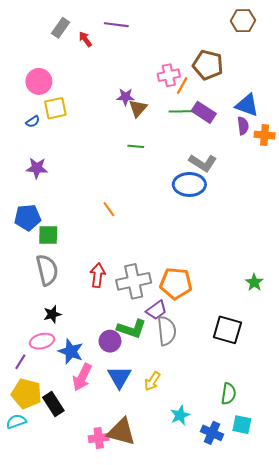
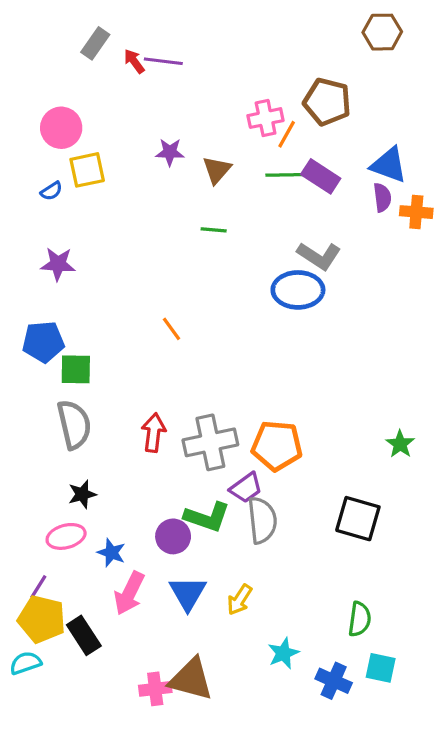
purple line: (116, 25) -> (163, 61), moved
purple star: (125, 97) -> (170, 152), moved
blue star: (71, 351) -> (111, 553), size x0.7
purple line: (20, 362) -> (38, 587), moved

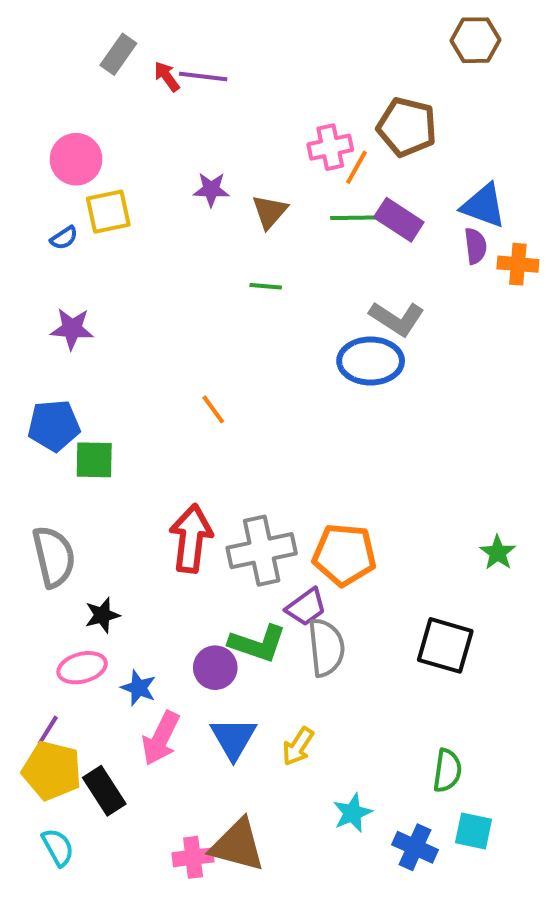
gray semicircle: (74, 425) -> (54, 557), moved
red arrow: (154, 433) -> (191, 539), size x1.4
cyan semicircle: (25, 663) -> (58, 847), moved, turned 80

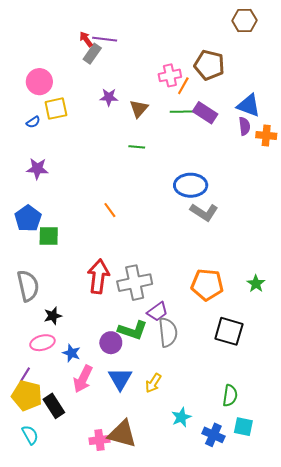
gray rectangle: (118, 54) -> (92, 54), moved
gray L-shape: (397, 319) -> (204, 212), moved
blue pentagon: (54, 426) -> (28, 218), turned -30
orange pentagon: (344, 555) -> (207, 285), moved

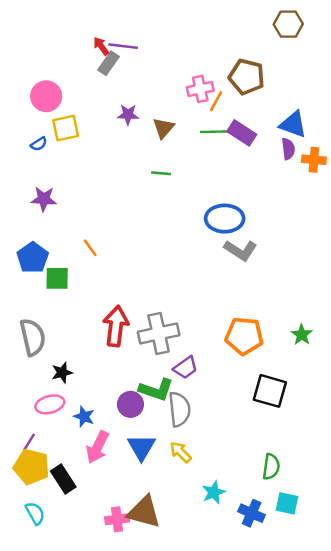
orange line: (110, 210) -> (90, 248), moved
gray semicircle: (168, 332) -> (179, 409), moved
yellow arrow: (153, 383) -> (181, 452), turned 102

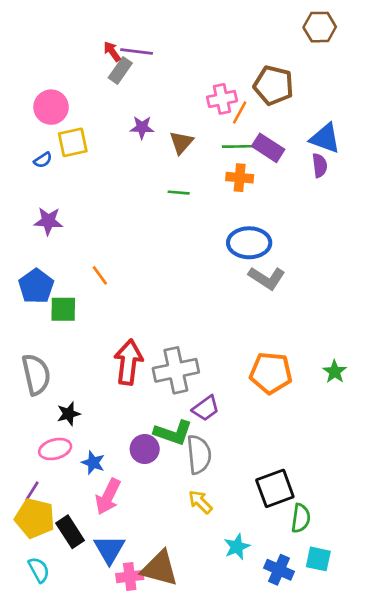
orange cross: (314, 160) -> (240, 178), moved
black square: (270, 391) -> (275, 488), moved, turned -36
blue triangle: (141, 447) -> (109, 549), moved

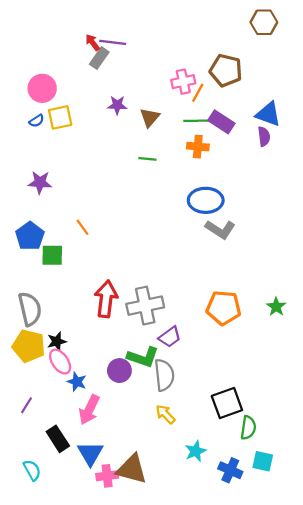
blue semicircle: (43, 160) -> (37, 121), moved
pink ellipse: (55, 449) -> (60, 362), moved, turned 70
yellow pentagon: (35, 518) -> (29, 346), moved

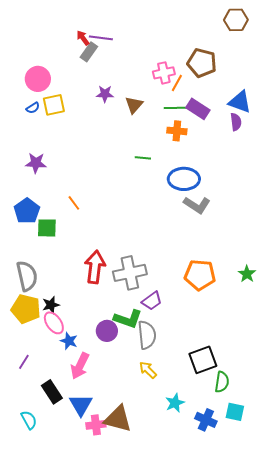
green line: (147, 159) -> (143, 158), moved

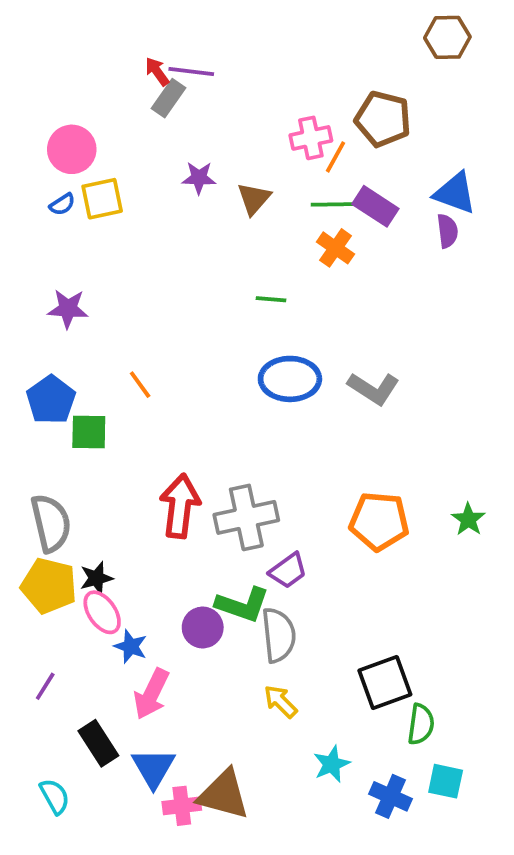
orange cross: (177, 131) -> (335, 248), turned 30
blue ellipse: (184, 179) -> (290, 379), moved

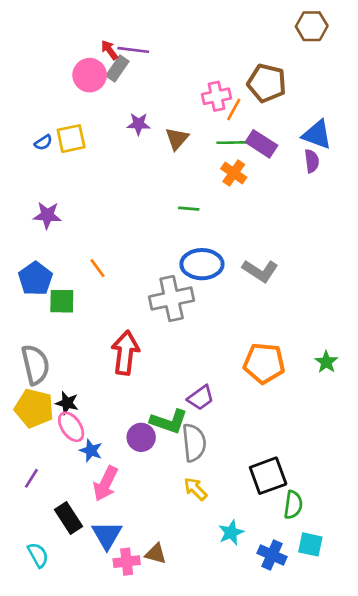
pink circle: (72, 149) -> (90, 75), moved
gray cross: (246, 517) -> (172, 299), moved
black star: (96, 578) -> (67, 403), turned 30
brown triangle: (224, 794) -> (156, 554), size x0.6

